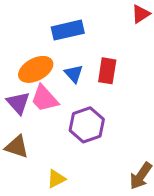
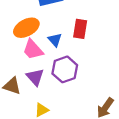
blue triangle: (74, 74) -> (55, 40), moved
purple triangle: (18, 103) -> (35, 77), moved

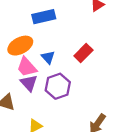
red rectangle: (80, 29) -> (83, 53), moved, turned 36
purple triangle: (35, 77) -> (29, 83), moved

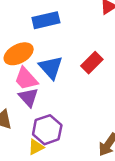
blue triangle: (48, 57) -> (51, 67), size x1.5
purple hexagon: (58, 86) -> (47, 130), moved

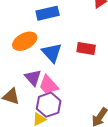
red rectangle: (92, 63) -> (86, 49), turned 54
pink trapezoid: (26, 79) -> (49, 85), moved

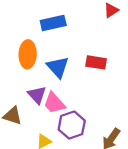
orange ellipse: (25, 41) -> (28, 54), turned -60
purple hexagon: (49, 105) -> (72, 125), moved

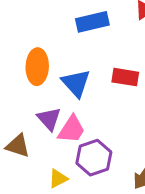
blue rectangle: (53, 23) -> (92, 22), moved
pink trapezoid: (54, 103) -> (72, 129), turned -105

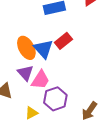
orange ellipse: (37, 67) -> (26, 48), moved, turned -30
red rectangle: (125, 77) -> (63, 41), moved, turned -48

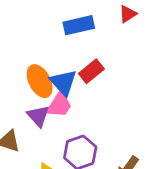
pink trapezoid: (40, 80) -> (59, 105), moved

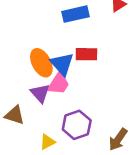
red rectangle: (91, 71) -> (86, 54), turned 40

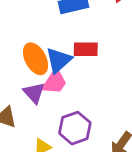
blue triangle: (62, 64) -> (59, 60), turned 30

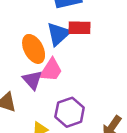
red rectangle: (86, 49) -> (79, 28), moved
blue triangle: (59, 60) -> (58, 34), moved

